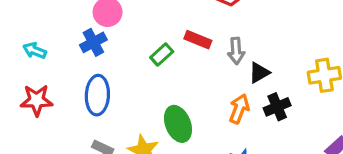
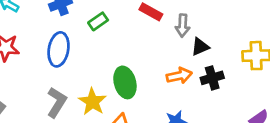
green rectangle: (162, 55) -> (98, 21), moved
orange arrow: (239, 109) -> (179, 76), turned 50

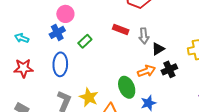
green ellipse: (125, 82) -> (127, 87), moved

